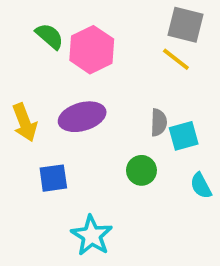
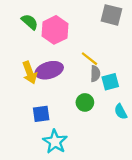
yellow line: (176, 59) -> (90, 59), moved
yellow arrow: (25, 122) -> (30, 73), moved
blue square: (53, 178) -> (41, 114), moved

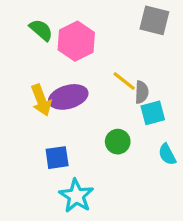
gray semicircle: (95, 74) -> (142, 92), moved

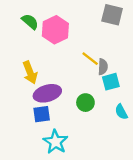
purple ellipse: (68, 97) -> (47, 93), moved

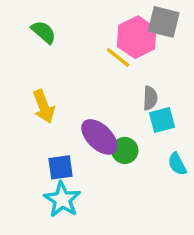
pink hexagon: (55, 30) -> (137, 37), moved
yellow line: (90, 59) -> (118, 57), moved
purple ellipse: (47, 93) -> (99, 137), moved, turned 60
cyan star: (55, 142) -> (62, 200), moved

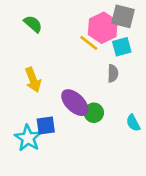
cyan square: (162, 120) -> (122, 47), moved
cyan star: (62, 200) -> (28, 138), moved

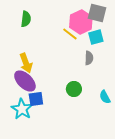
green semicircle: (33, 24) -> (26, 19), turned 56
purple ellipse: (75, 103) -> (25, 81), moved

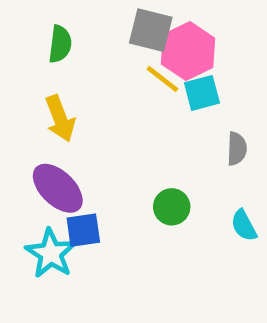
gray square: (97, 13) -> (151, 30), moved
cyan square: (96, 37) -> (202, 93), moved
gray semicircle: (89, 58) -> (237, 149), moved
yellow arrow: (26, 63) -> (60, 118), moved

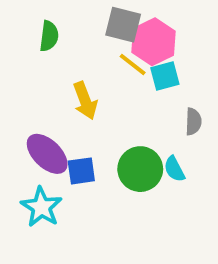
yellow arrow: (60, 118) -> (85, 101), moved
green circle: (172, 207) -> (140, 169), size x1.5
cyan semicircle: (244, 225) -> (174, 169), moved
blue square: (83, 230) -> (81, 171), moved

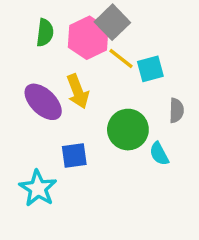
gray square: (123, 25) -> (112, 22), turned 32
pink hexagon: (154, 42) -> (88, 38), moved
purple ellipse: (47, 154) -> (43, 102), moved
green circle: (140, 169) -> (128, 130), moved

